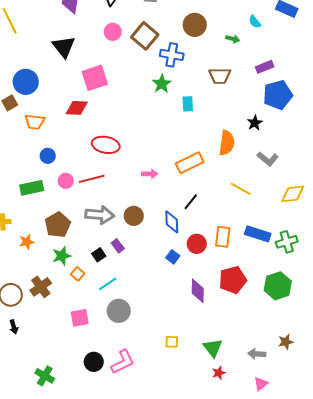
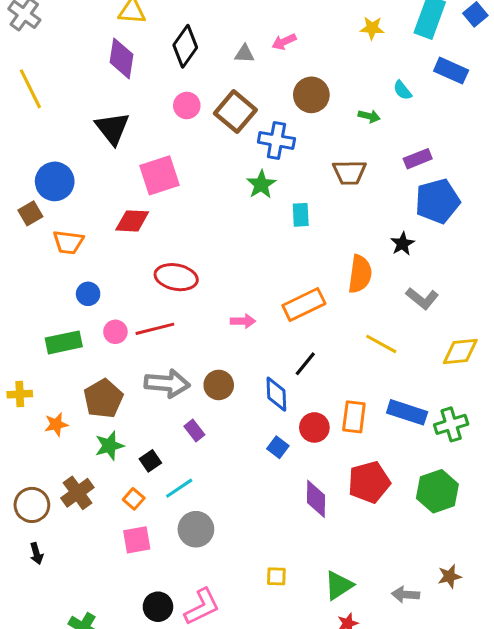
black square: (99, 255) -> (150, 461), moved
orange square: (78, 274) -> (134, 499), moved
green triangle: (213, 348) -> (339, 585), turned 35

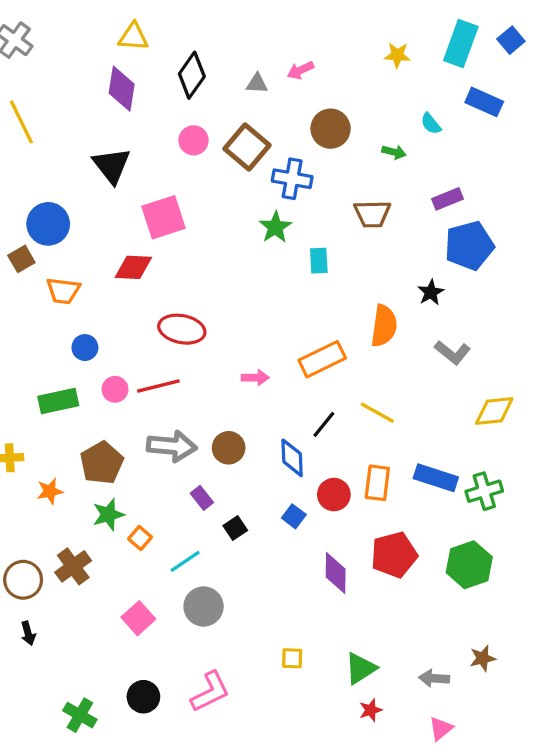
yellow line: (381, 344) -> (377, 413), moved
black square: (150, 461) -> (235, 528), moved
orange square: (134, 499) -> (140, 538), moved
pink square: (137, 540) -> (138, 618), turned -32
black circle: (158, 607) -> (143, 697), moved

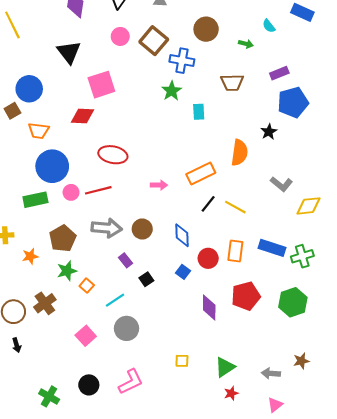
blue circle: (85, 348) -> (52, 166), size x2.0
gray L-shape: (452, 353) -> (281, 184), moved
black line: (324, 424) -> (208, 204), moved

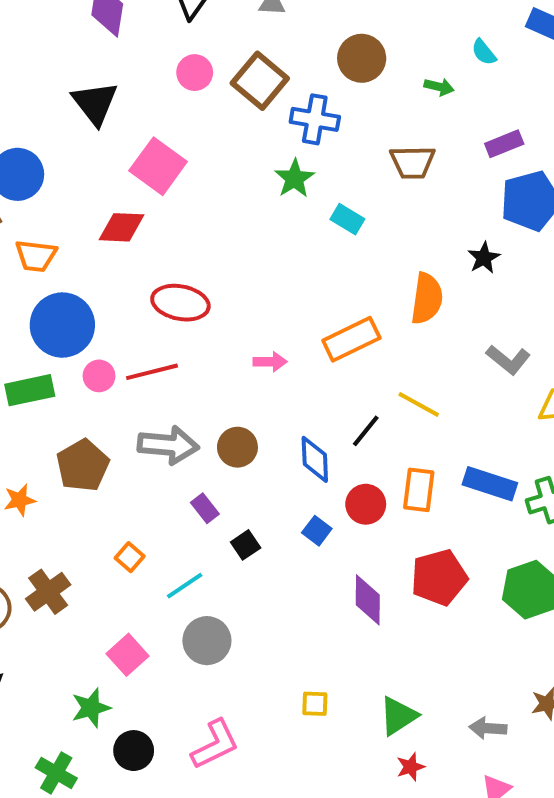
pink square: (101, 85) -> (158, 166), turned -36
cyan rectangle: (199, 112) -> (347, 219), turned -56
black line: (208, 204) -> (366, 431), moved
green star: (67, 271) -> (91, 708), moved

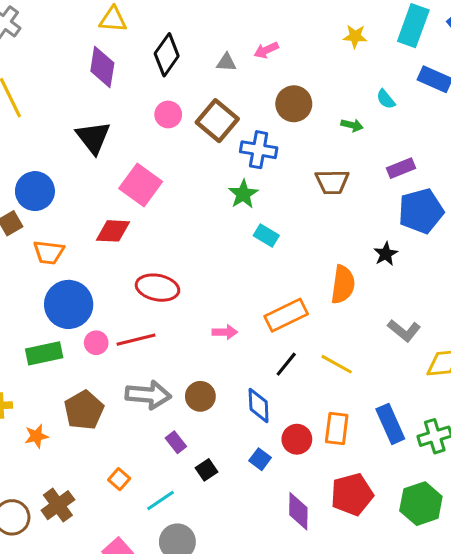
cyan rectangle: (347, 219) -> (266, 236), moved
black line: (366, 431) -> (286, 364), moved
blue rectangle: (490, 484) -> (390, 424), turned 48

